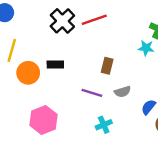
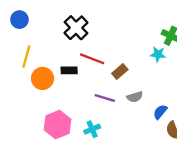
red line: (94, 20) -> (92, 59), moved, turned 40
brown rectangle: (107, 66) -> (120, 72), turned 35
cyan cross: (104, 125) -> (92, 129), moved

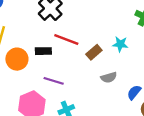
cyan star: (158, 54) -> (120, 44), moved
purple line: (105, 98) -> (54, 81), moved

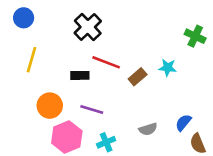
orange circle: (17, 59) -> (50, 106), moved
gray semicircle: (109, 77) -> (148, 129), moved

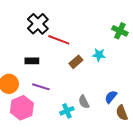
red line: (106, 62) -> (59, 40), moved
gray semicircle: (148, 129) -> (84, 102), turned 80
cyan cross: (106, 142) -> (67, 111), moved

